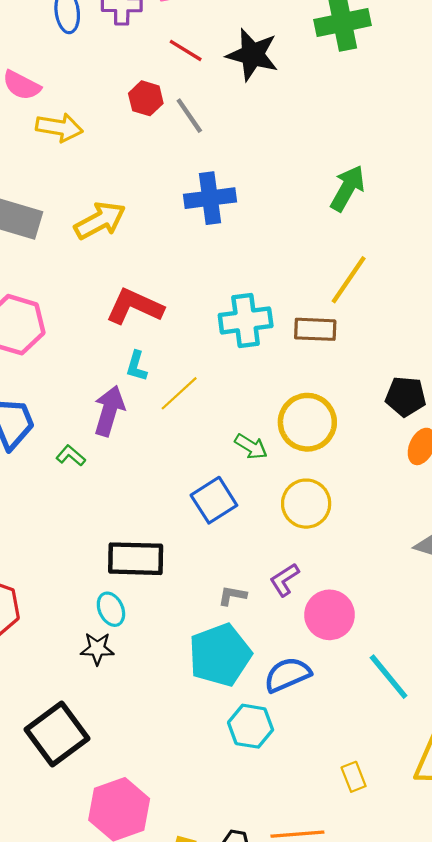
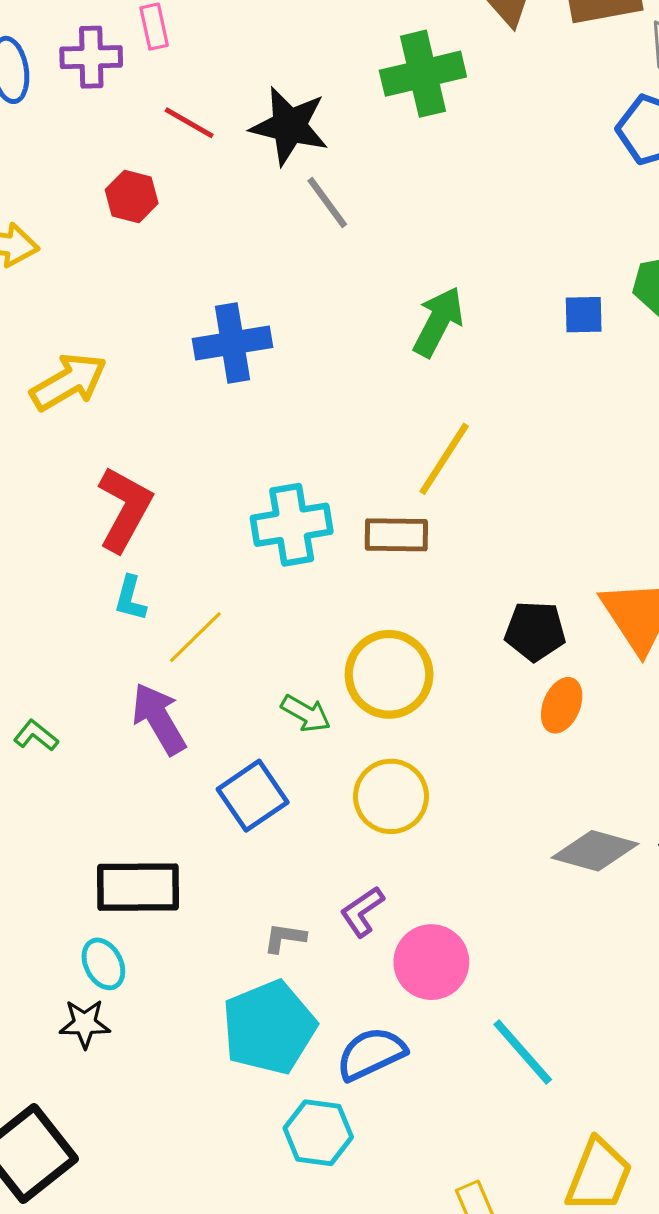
gray line: (189, 116) -> (327, 203), moved
red L-shape: (135, 306) -> (125, 509), turned 96
purple arrow: (109, 411) -> (159, 719), moved, turned -45

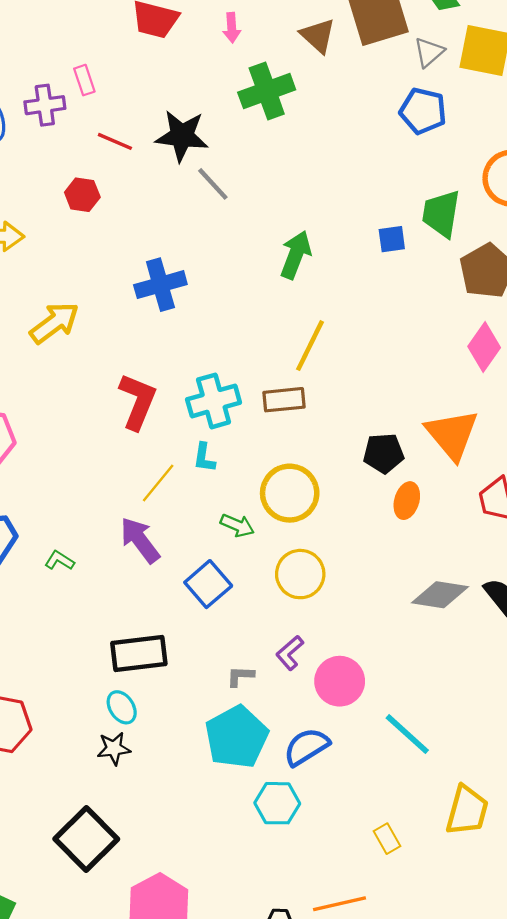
red L-shape: (125, 509) -> (138, 401), moved
cyan L-shape: (130, 598) -> (204, 458), moved

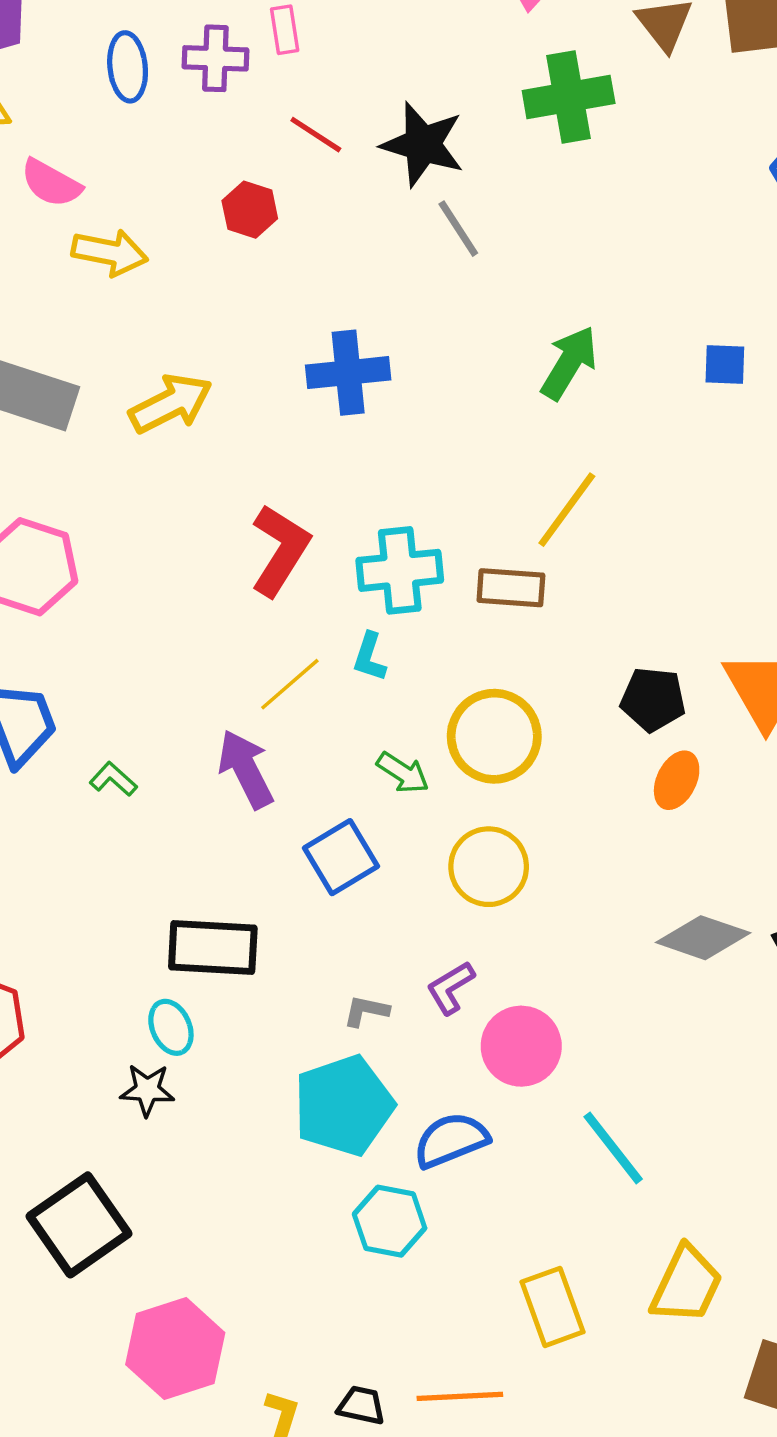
yellow rectangle: (387, 839) -> (553, 1307), size x1.6

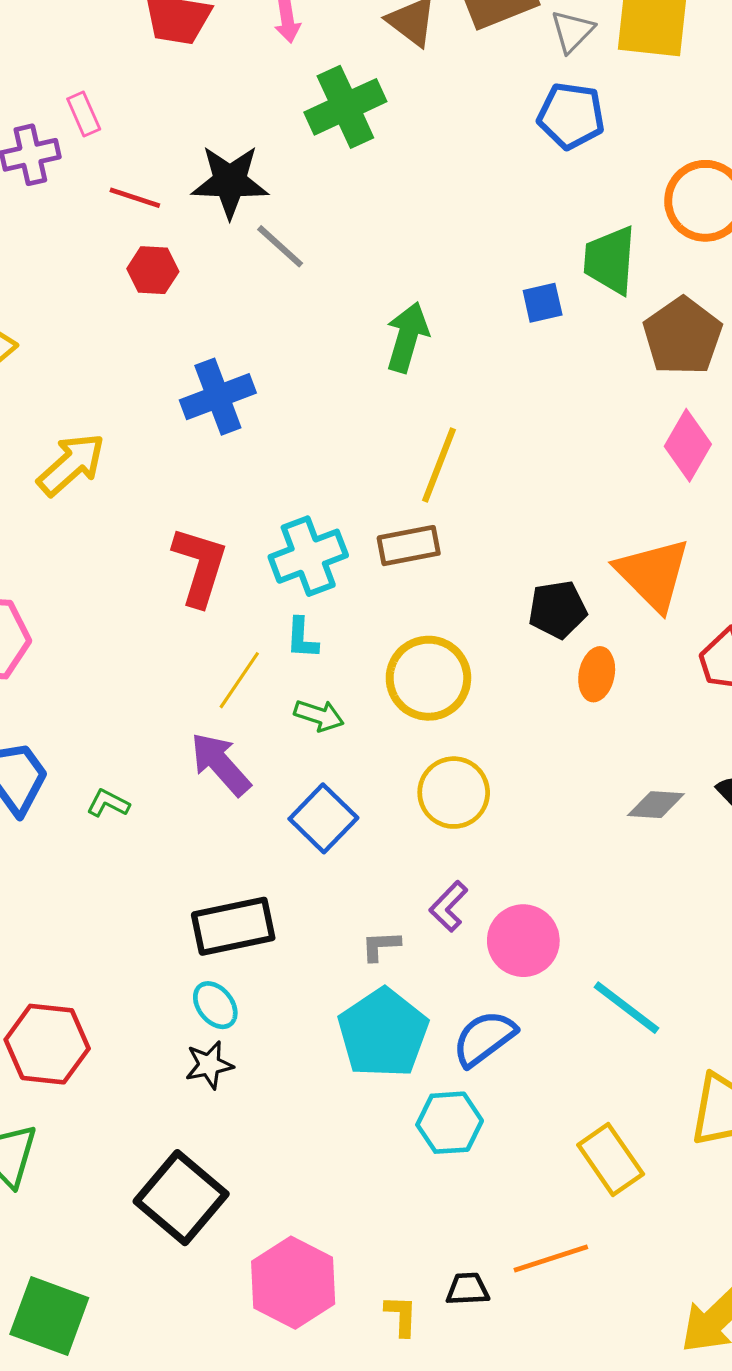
red hexagon: (250, 210) -> (153, 270), moved
green arrow: (403, 773) -> (319, 715), moved
gray diamond: (703, 938) -> (656, 805), size x0.7

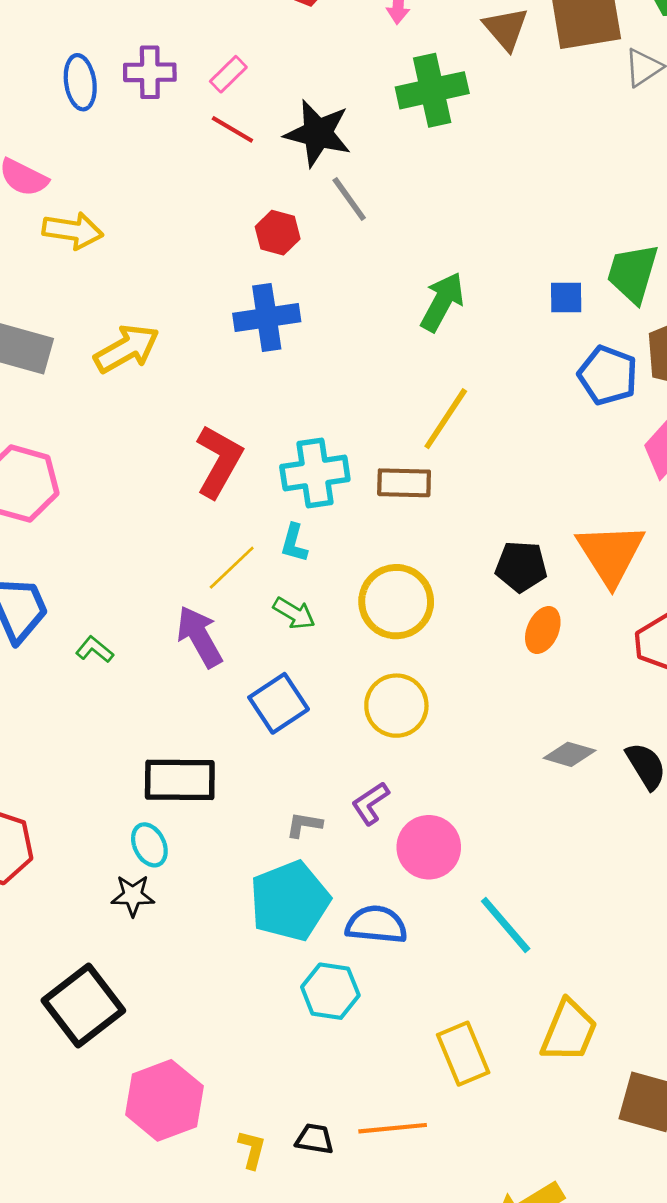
pink rectangle: (84, 114) -> (228, 74), moved, turned 57
blue pentagon: (571, 116) -> (608, 375), moved
red hexagon: (153, 270) -> (278, 233), moved
blue semicircle: (484, 1038) -> (376, 925), turned 30

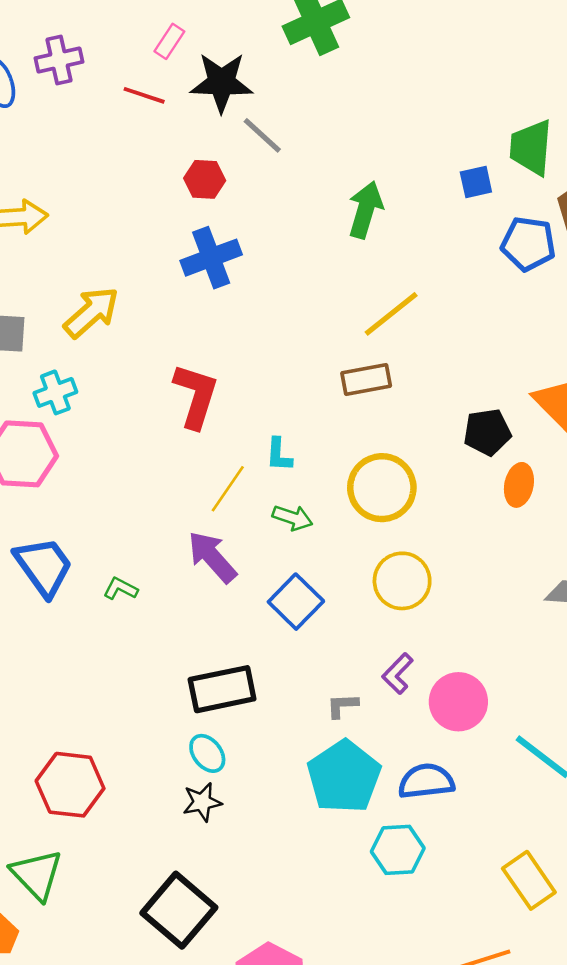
pink rectangle: (228, 74) -> (169, 41), moved
yellow line: (446, 419) -> (391, 314), turned 30
cyan cross: (315, 473) -> (55, 392), moved, size x0.7

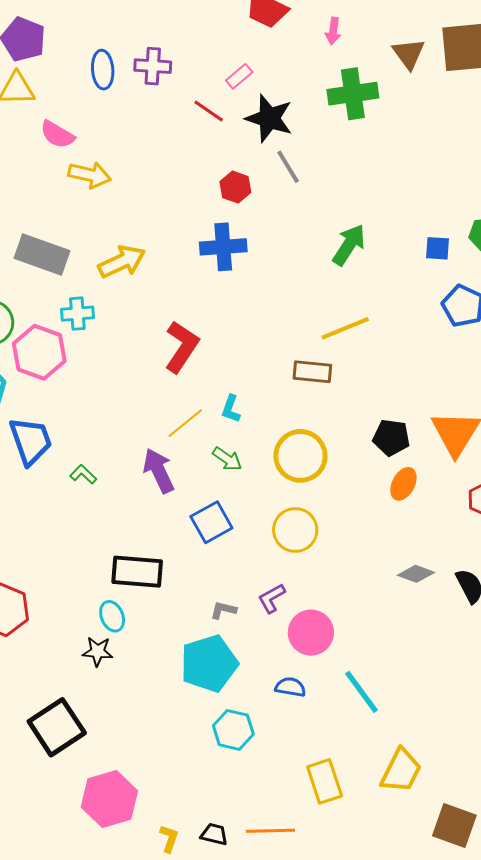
blue semicircle: (426, 781) -> (290, 687), moved, size x0.7

